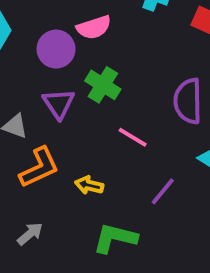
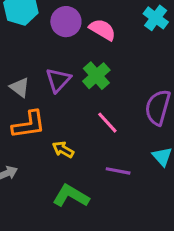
pink semicircle: (94, 27) -> (102, 30), turned -148
purple circle: (56, 49) -> (66, 22), moved
purple line: (163, 191) -> (118, 171), turned 45

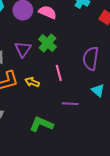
pink line: (107, 123) -> (59, 73), turned 35
yellow arrow: (63, 150) -> (32, 82), moved

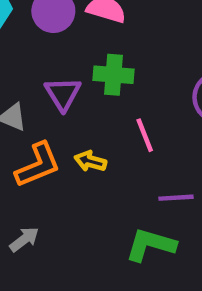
green cross: (48, 43) -> (114, 75), turned -30
green L-shape: (41, 124) -> (151, 245), moved

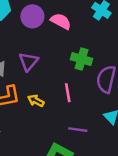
green cross: (114, 75) -> (81, 59), moved

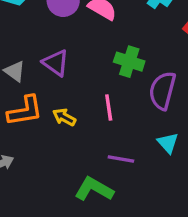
purple triangle: (28, 62) -> (56, 63), turned -36

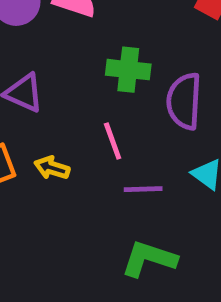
purple line: (121, 159) -> (143, 189), moved
green L-shape: (94, 189) -> (149, 259), moved

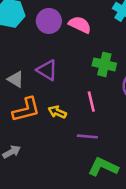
purple line: (143, 189) -> (87, 136), moved

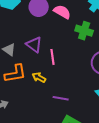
green cross: (104, 64) -> (84, 31), moved
pink line: (91, 102) -> (53, 57), moved

